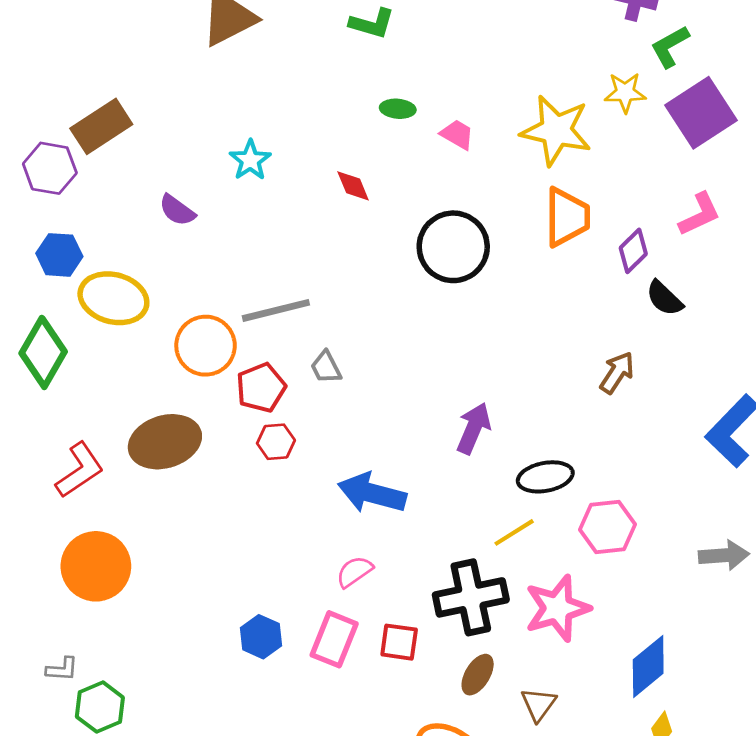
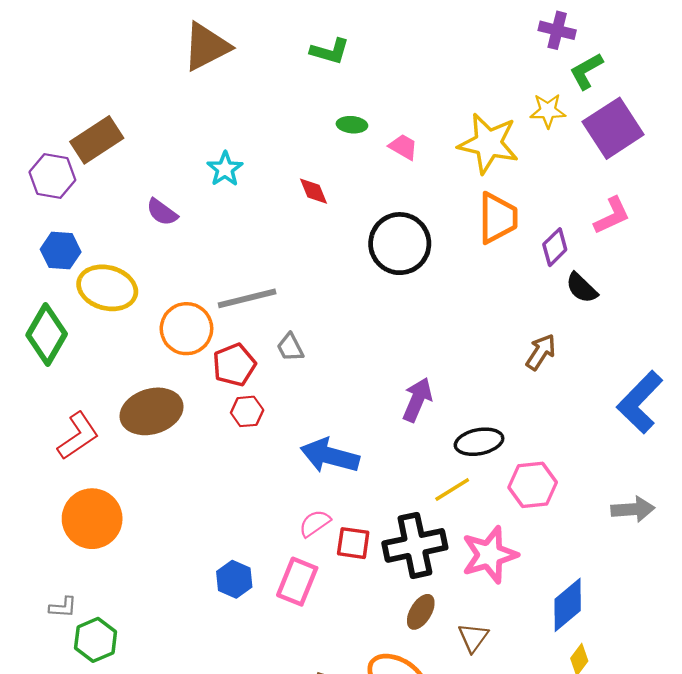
red square: (399, 642) -> (353, 543), moved

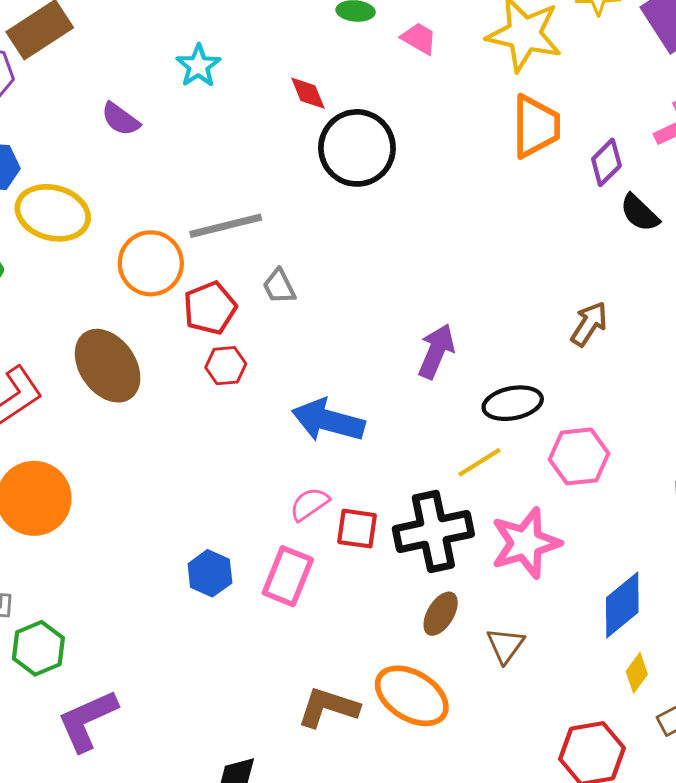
black circle: (400, 244) -> (357, 148), moved
brown arrow: (541, 352) -> (589, 324), moved
brown ellipse: (152, 411) -> (108, 366), turned 72

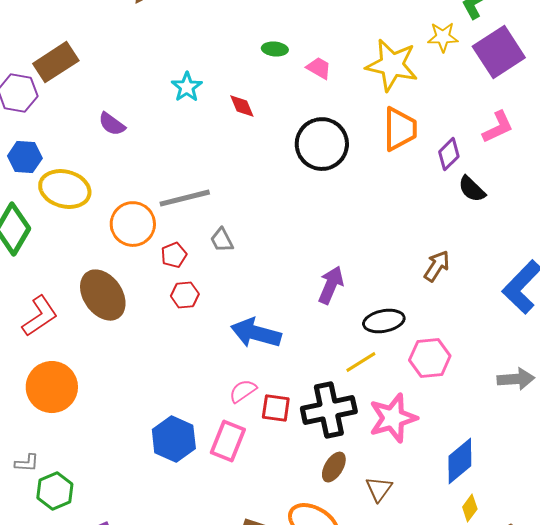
cyan star: (198, 66) -> (187, 87), moved
black circle: (357, 148) -> (322, 144), moved
red pentagon: (210, 308) -> (174, 255), size x0.7
blue hexagon: (210, 573) -> (174, 439), size x1.4

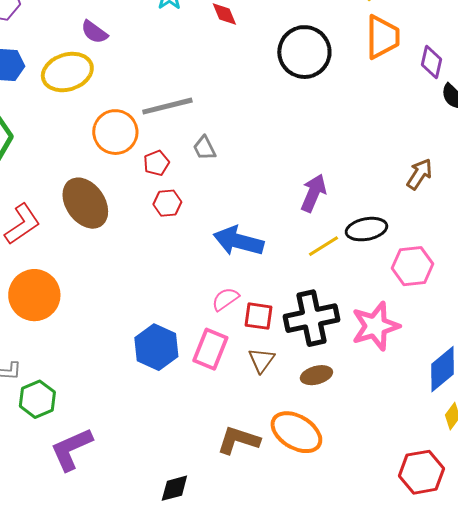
purple diamond: (449, 154) -> (432, 62), turned -32
yellow ellipse: (65, 189) -> (67, 72), moved, turned -33
yellow line: (361, 362) -> (323, 246), moved
brown ellipse: (334, 467) -> (316, 375), turned 44
brown triangle: (379, 489) -> (261, 360), moved

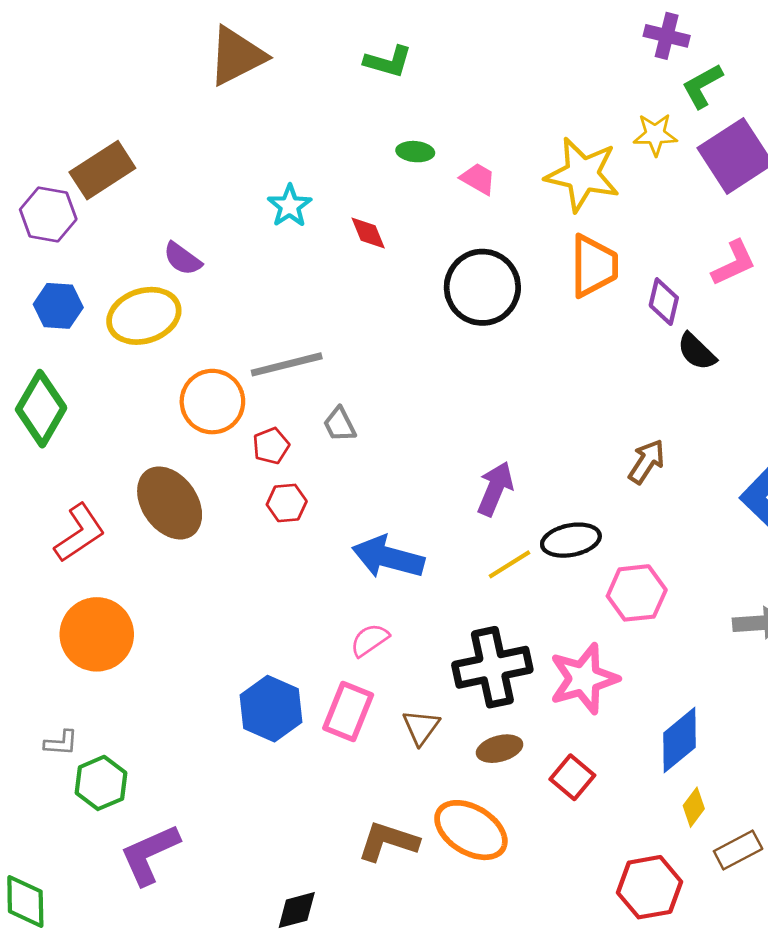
red square: (258, 316) -> (572, 777), moved, turned 32

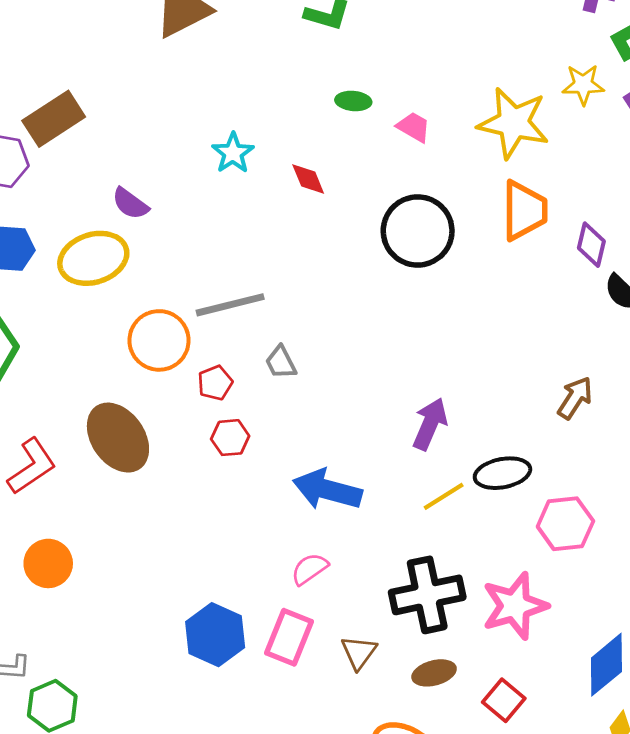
orange circle: (97, 634) -> (48, 563), size x0.7

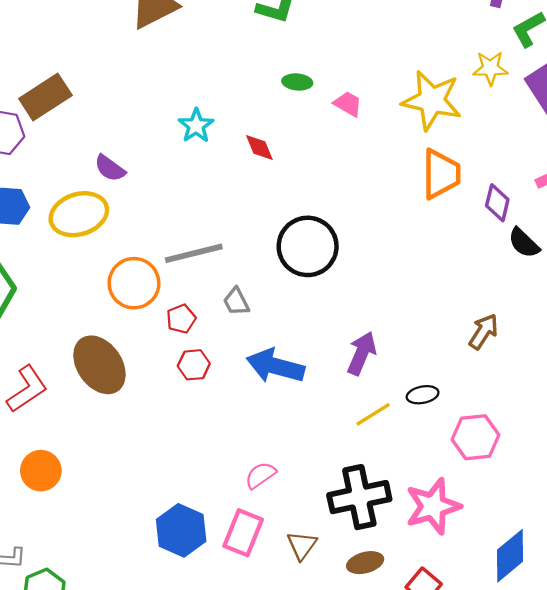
black circle: (418, 231) -> (308, 246), moved
black ellipse: (502, 473) -> (423, 395), size x0.7
blue arrow: (327, 490) -> (275, 366), moved

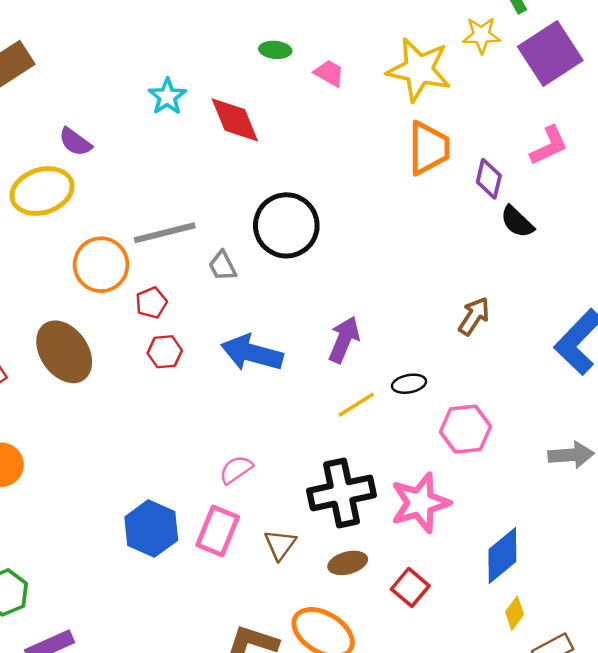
red diamond: (259, 148) -> (235, 120), size x1.6
gray trapezoid: (236, 302) -> (222, 266), moved

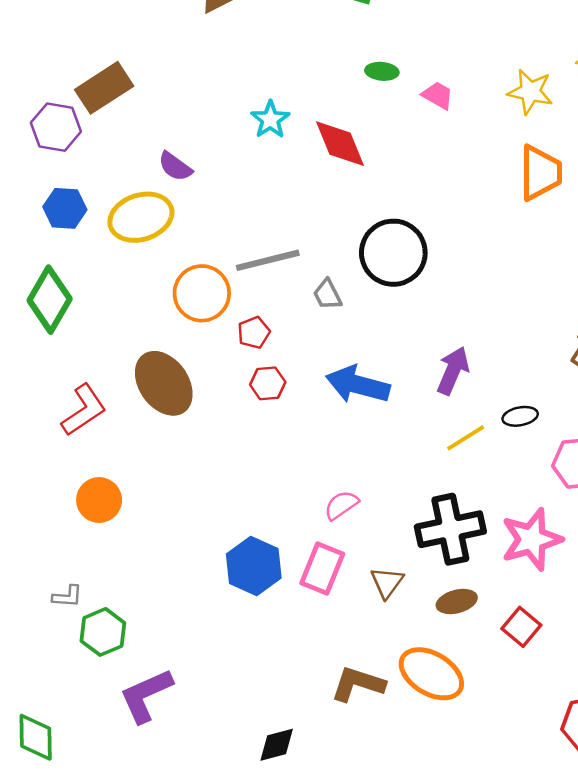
yellow star: (419, 70) -> (530, 92), size x0.7

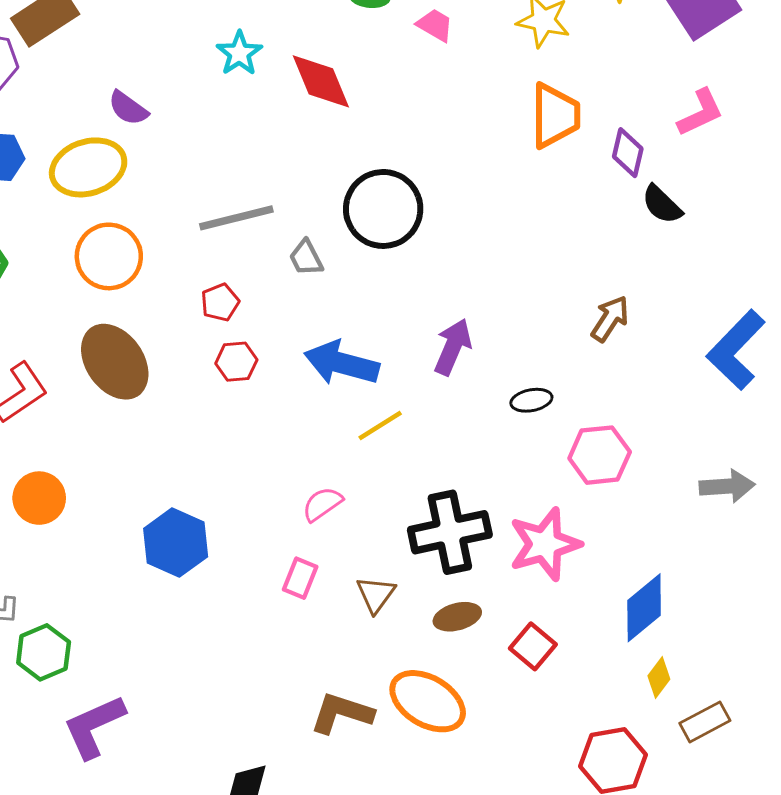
orange circle: (202, 293) -> (109, 256), moved
yellow line: (466, 438) -> (380, 425), moved
blue hexagon: (254, 566) -> (176, 543), moved
pink rectangle: (322, 569) -> (300, 578), size x0.7

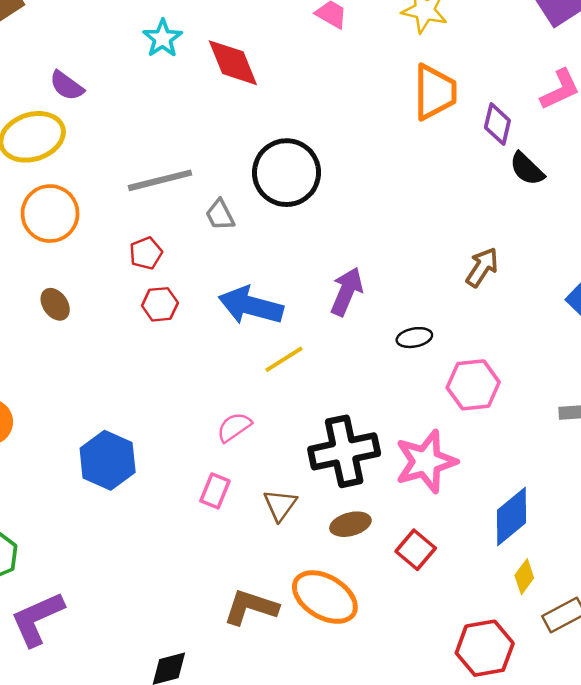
brown ellipse: (115, 362) -> (55, 304), size x0.5

